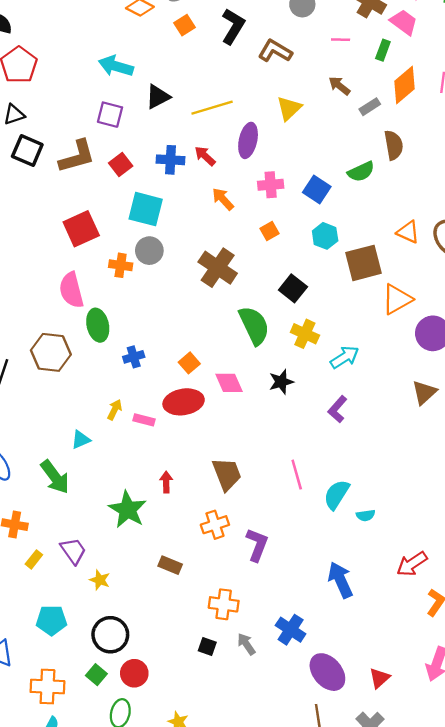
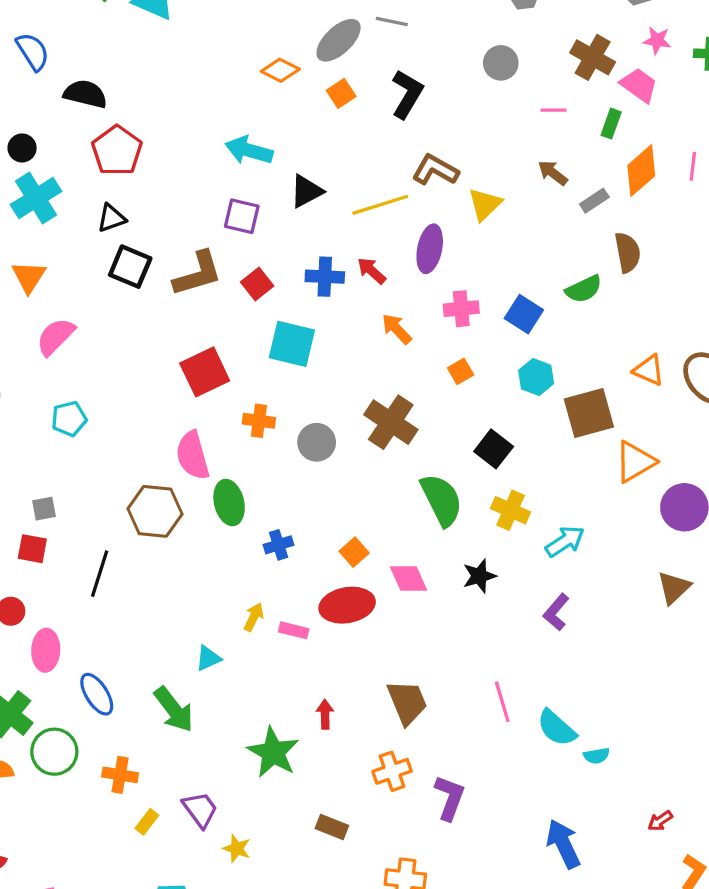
brown L-shape: (275, 51) -> (435, 170), moved
gray circle: (149, 251) -> (317, 442), moved
brown hexagon: (51, 352) -> (155, 511), moved
cyan semicircle: (337, 495) -> (557, 728), turned -80
red arrow: (412, 564) -> (660, 821), size x0.6

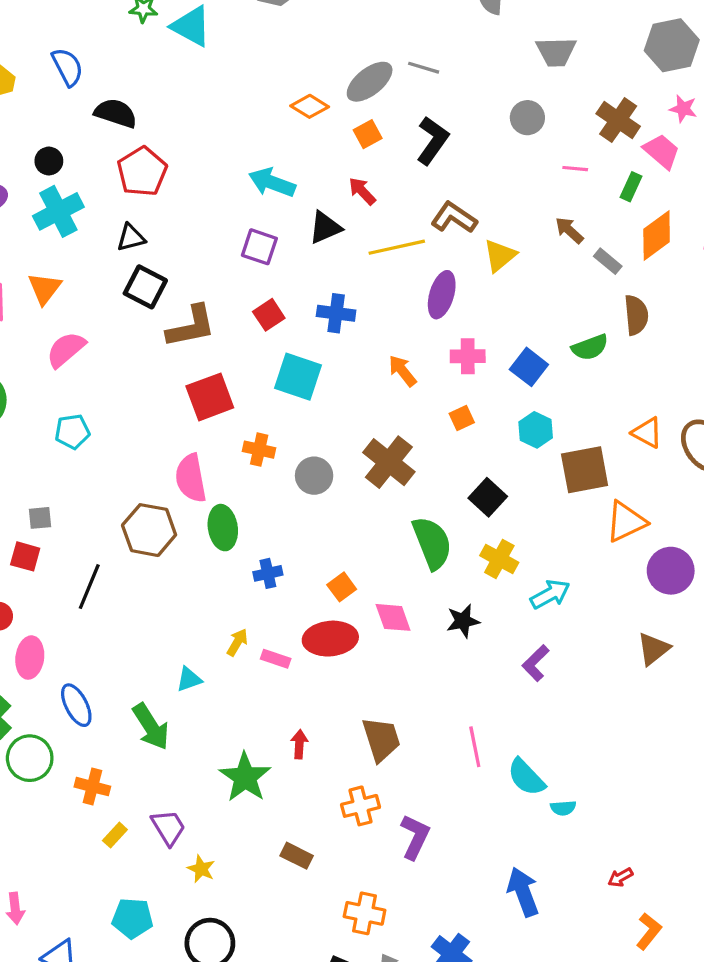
gray rectangle: (594, 201) -> (608, 261), turned 68
red arrow: (372, 271) -> (362, 191), moved
brown L-shape: (198, 274) -> (191, 326), moved

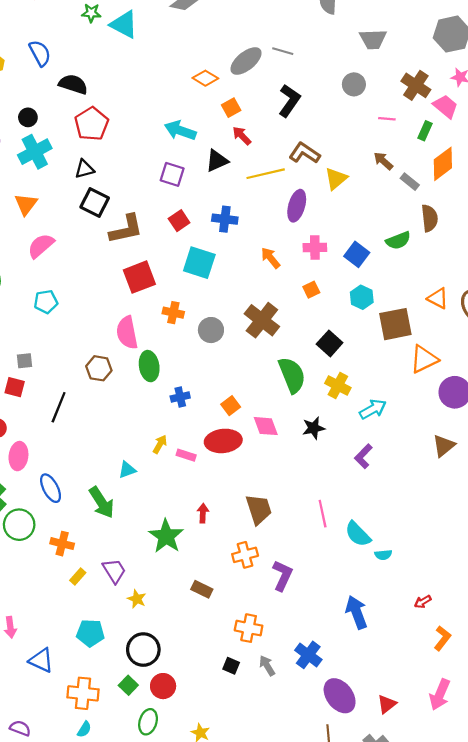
orange square: (368, 134) -> (231, 108), moved
brown hexagon: (149, 530) -> (99, 368), size x0.7

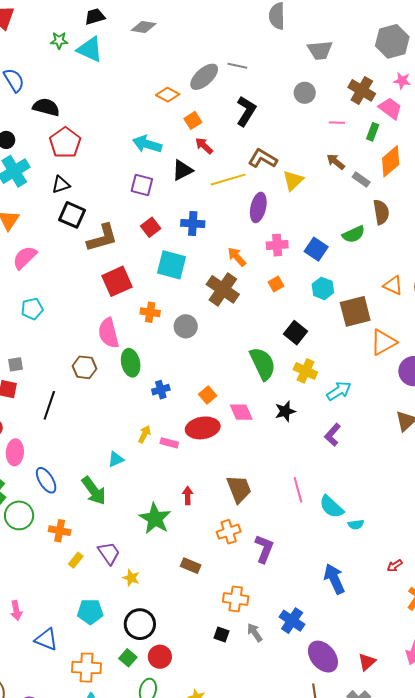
brown cross: (262, 320) -> (223, 289), moved

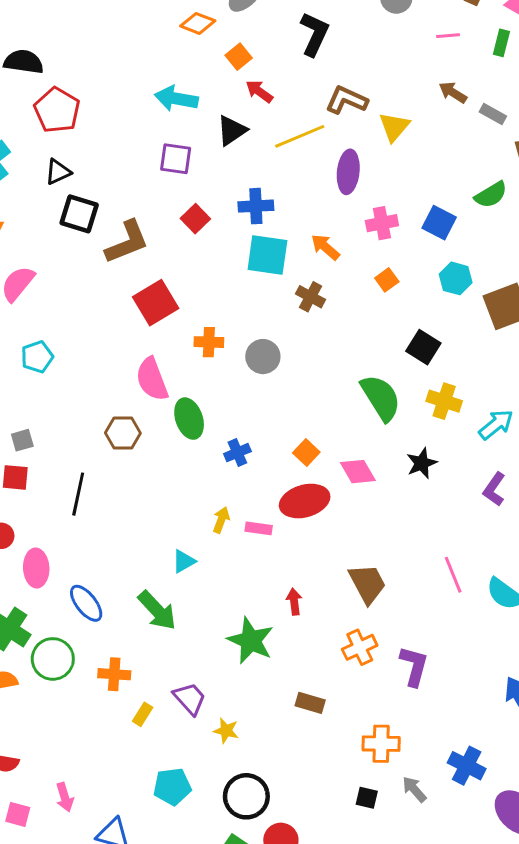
cyan square: (172, 265) -> (267, 255), moved
brown cross: (223, 289) -> (311, 297), size x0.6

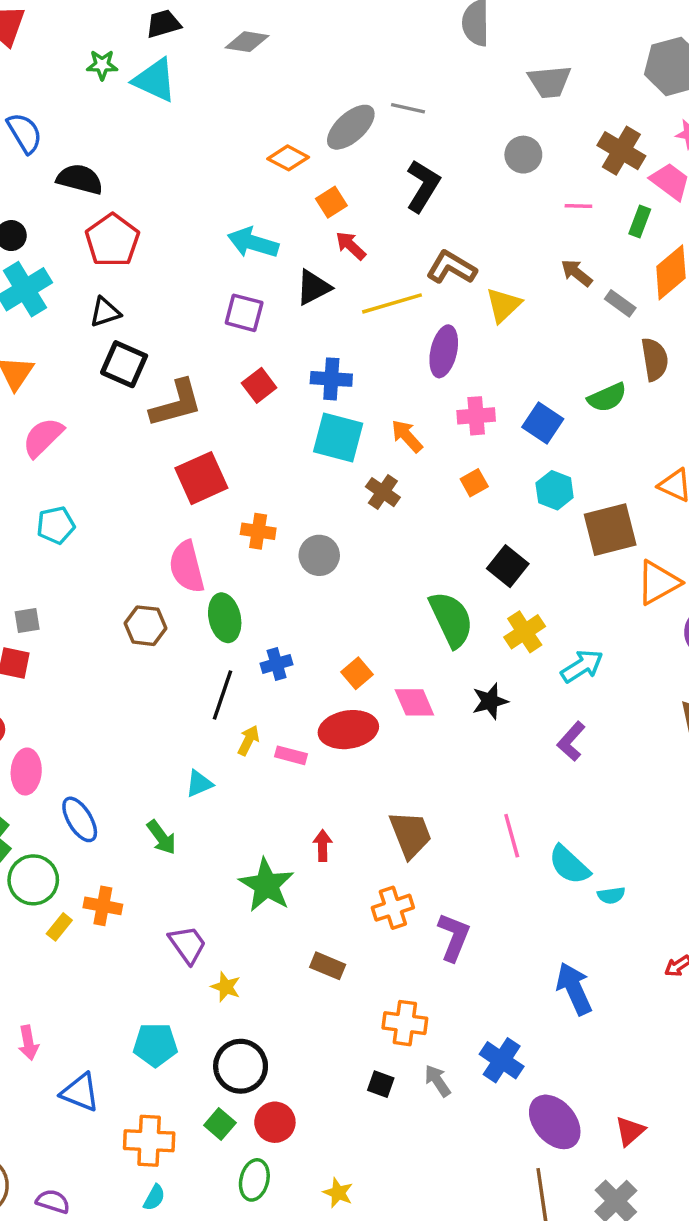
yellow cross: (444, 401) -> (525, 632), turned 32
black line: (78, 494) -> (222, 695), moved
green arrow: (157, 610) -> (162, 837), size x0.7
yellow rectangle: (143, 714) -> (59, 927), moved

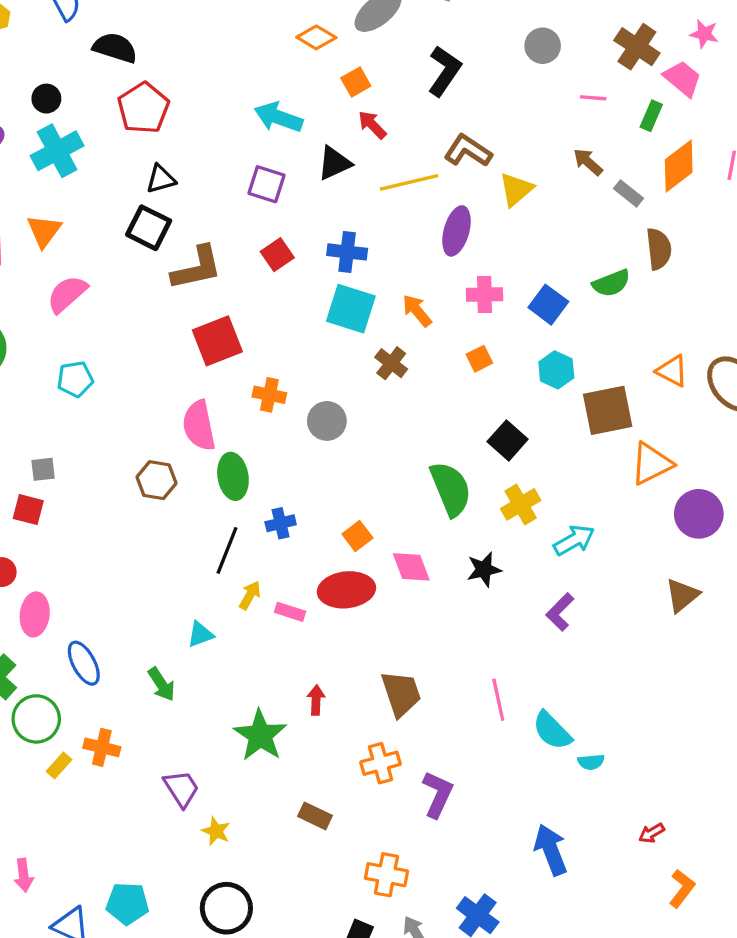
black triangle: (105, 312) -> (161, 179), moved
cyan pentagon: (155, 1045) -> (127, 904), moved

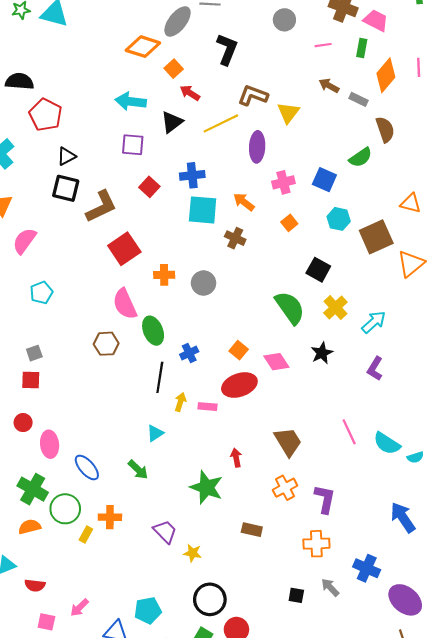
orange diamond: (316, 37) -> (143, 47), size x1.4
pink arrow: (24, 875) -> (79, 608), turned 66
orange cross: (386, 875) -> (316, 544), moved

